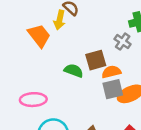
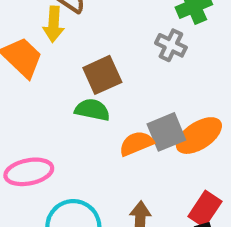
brown square: (96, 60) -> (102, 75), moved
orange semicircle: (111, 72) -> (136, 143), moved

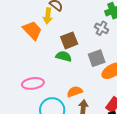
gray square: (166, 132) -> (97, 58), moved
orange semicircle: (136, 143) -> (75, 92), moved

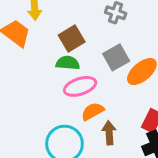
pink ellipse: (33, 83) -> (80, 86), moved

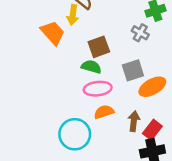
brown arrow: (109, 133) -> (134, 121), moved

